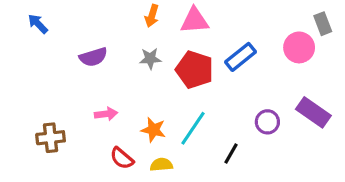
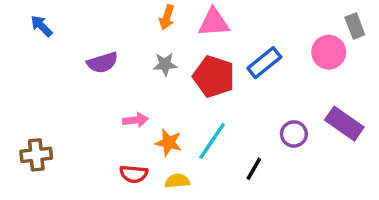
pink arrow: (106, 114) -> (135, 120), moved
brown cross: (51, 138) -> (36, 155), moved
red semicircle: (122, 158) -> (134, 174), turned -35

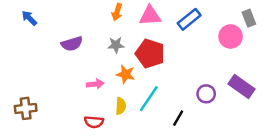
blue rectangle: (264, 63) -> (189, 19), moved
orange star: (169, 143) -> (126, 74), moved
yellow semicircle: (177, 181) -> (121, 106), moved, turned 98

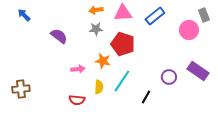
orange arrow: (117, 12) -> (96, 10), turned 64
purple semicircle: (72, 44) -> (59, 36), turned -126
gray star: (116, 45) -> (96, 29), moved

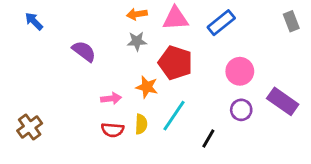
pink circle: (189, 30) -> (240, 71), moved
brown cross: (21, 89) -> (30, 127), turned -30
red semicircle: (77, 100) -> (113, 130), moved

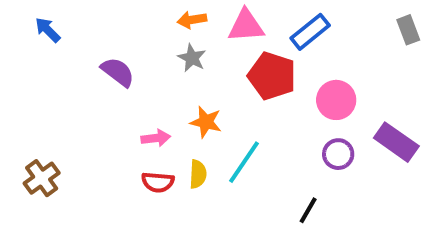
gray star: (137, 41) -> (192, 58), turned 30
red pentagon: (175, 63) -> (272, 76), moved
black line: (208, 138) -> (308, 210), moved

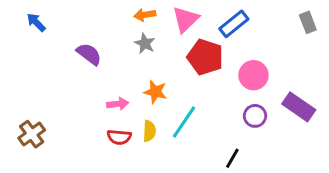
pink triangle: (246, 26) -> (186, 19), turned -40

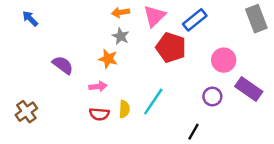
gray rectangle: (308, 22) -> (256, 19), size x1.5
purple semicircle: (89, 54) -> (63, 65), moved
pink circle: (253, 75) -> (224, 60), moved
orange star: (155, 92) -> (108, 59), moved

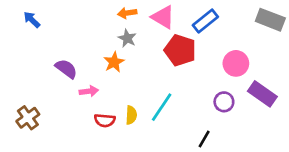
pink triangle: (155, 16) -> (163, 17), turned -45
gray rectangle: (256, 19) -> (270, 20), turned -48
orange star: (108, 59) -> (114, 62), turned 30
pink arrow: (98, 86) -> (89, 91), moved

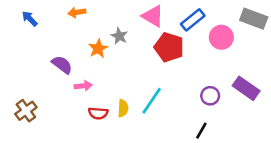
orange arrow: (127, 13) -> (77, 12), moved
orange star: (114, 62) -> (98, 48), moved
pink circle: (236, 63) -> (221, 37), moved
black line: (204, 139) -> (201, 131), moved

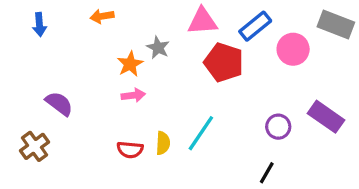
pink triangle: (153, 16) -> (202, 21), turned -35
blue arrow: (30, 19) -> (39, 25), turned -140
purple semicircle: (62, 65) -> (59, 104), moved
pink arrow: (83, 86) -> (133, 95), moved

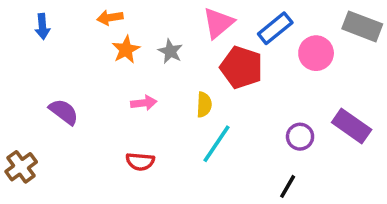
pink triangle: (202, 21) -> (218, 23), turned -36
orange star: (130, 64) -> (126, 50), moved
yellow semicircle: (163, 143) -> (204, 105), moved
brown cross: (35, 146) -> (21, 167), moved

